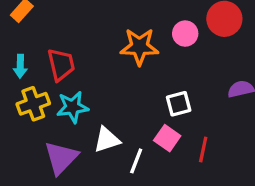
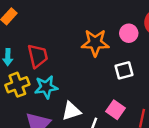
white square: (179, 104) -> (124, 70), moved

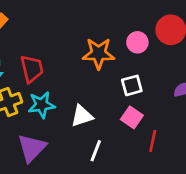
pink square: (116, 110) -> (132, 117), moved
white triangle: (71, 111) -> (82, 116), moved

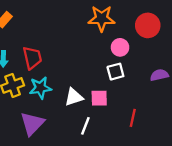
pink circle: (137, 42) -> (120, 47), moved
orange star: (99, 53) -> (102, 18), moved
pink square: (132, 117) -> (99, 98), moved, turned -36

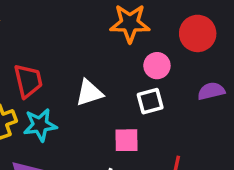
purple semicircle: (159, 75) -> (211, 91), moved
white triangle: (74, 97) -> (89, 93), moved

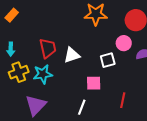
pink circle: (157, 66) -> (124, 43), moved
red trapezoid: (28, 81) -> (48, 48), moved

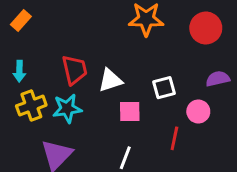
pink circle: (124, 43) -> (198, 111), moved
pink square: (94, 83) -> (130, 111), moved
red line: (123, 100) -> (174, 138), moved

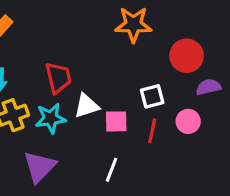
red circle: (206, 28) -> (187, 56), moved
white triangle: (110, 80) -> (86, 106), moved
red line: (174, 138) -> (152, 131), moved

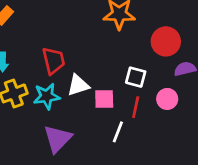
white square: (152, 96) -> (136, 77), turned 30
purple triangle: (40, 167) -> (58, 139), moved
white line: (112, 170) -> (118, 132), moved

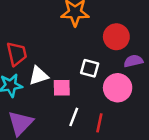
pink circle: (167, 99) -> (118, 88), size x1.5
red line: (136, 107) -> (99, 123), moved

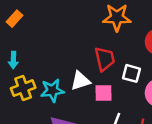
red trapezoid: (17, 54) -> (105, 59), moved

